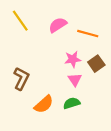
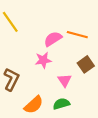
pink semicircle: (58, 25) -> (53, 39), moved
pink star: (73, 59) -> (43, 60), moved

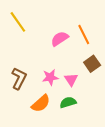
orange line: (77, 35) -> (84, 34), turned 48
pink star: (43, 60) -> (50, 77), moved

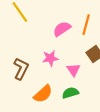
orange line: (84, 34) -> (86, 25), turned 42
pink star: (50, 77) -> (50, 58), moved

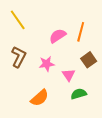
brown L-shape: (21, 69) -> (19, 57), moved
green semicircle: (70, 93) -> (79, 94), moved

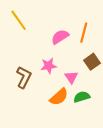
brown L-shape: (19, 57) -> (24, 77), moved
orange semicircle: (40, 98) -> (59, 97), moved

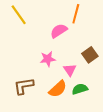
orange line: (84, 33) -> (76, 14), moved
brown L-shape: (24, 77) -> (24, 86), moved, turned -125

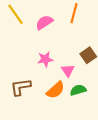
pink semicircle: (59, 31) -> (44, 22), moved

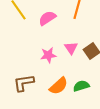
pink triangle: (68, 71) -> (71, 48), moved

